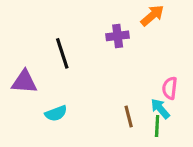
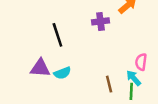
purple triangle: (24, 82) -> (40, 68), moved
cyan semicircle: (56, 113) -> (62, 73), moved

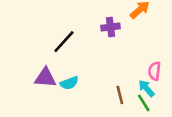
black line: (57, 35) -> (64, 42), turned 60
green line: (131, 91) -> (144, 103), turned -35

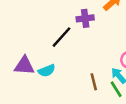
black line: (64, 42) -> (61, 37), moved

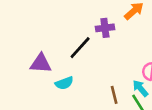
purple triangle: (24, 66) -> (41, 63), moved

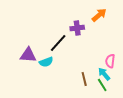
cyan semicircle: (64, 83) -> (46, 62), moved

